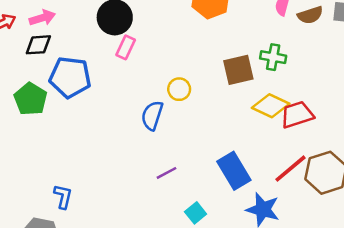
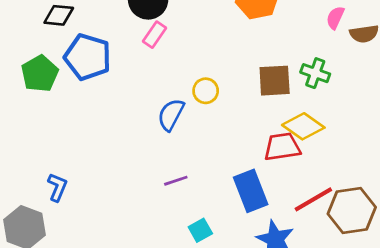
red trapezoid: (297, 115) -> (282, 147), moved

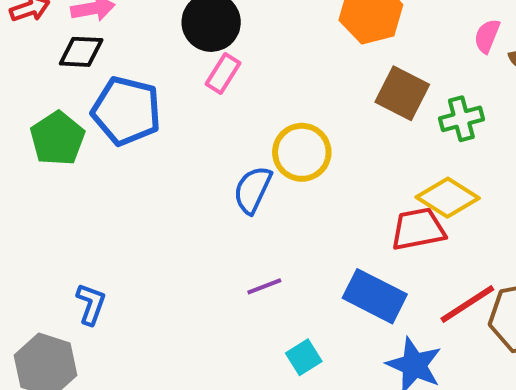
green cross: (315, 73) -> (461, 119), turned -32
brown square: (275, 81) -> (402, 93), moved, turned 33
yellow circle: (206, 91) -> (302, 152), size x1.5
blue rectangle: (251, 191) -> (375, 296), turned -39

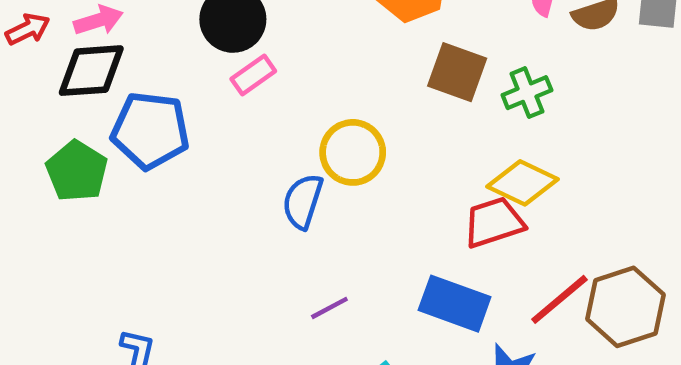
black diamond: (81, 52) -> (91, 71), size x1.4
pink rectangle: (223, 73) -> (253, 75), turned 30

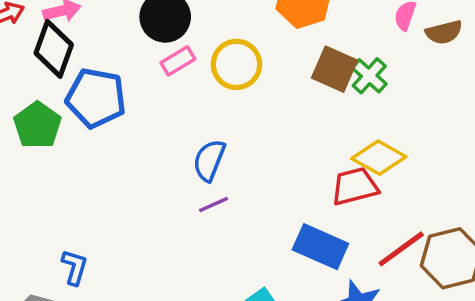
black diamond: (91, 71) -> (54, 49), turned -70
green cross: (527, 93) -> (369, 76), moved, turned -30
yellow circle: (353, 152) -> (236, 64), moved
purple line: (329, 308) -> (213, 205), moved

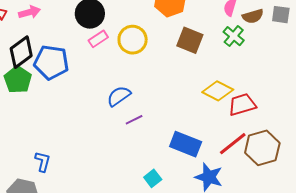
black diamond: (54, 49) -> (21, 52), moved, turned 36
green cross: (369, 76) -> (234, 36), moved
blue semicircle: (209, 160) -> (119, 96), turned 35
red trapezoid: (355, 186) -> (242, 105), moved
purple line: (213, 205) -> (134, 120), moved

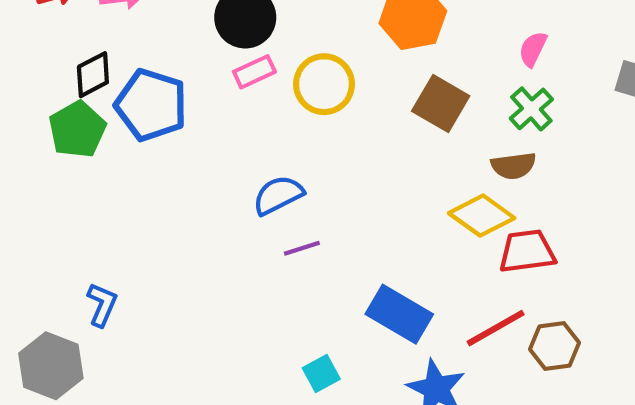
brown semicircle: (253, 16) -> (514, 166), moved
black diamond: (21, 52) -> (93, 75), size x0.7
brown hexagon: (262, 148) -> (555, 346), size x0.7

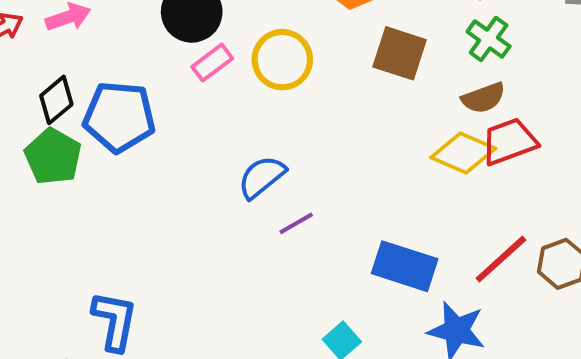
red trapezoid: (527, 251) -> (509, 142), moved
blue L-shape: (102, 305) -> (115, 321), size x1.4

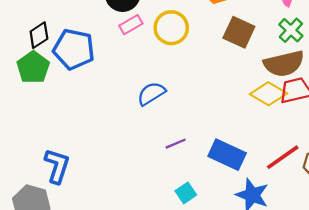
brown semicircle: (483, 98) -> (284, 64), size x1.6
purple line: (296, 223) -> (176, 144), moved

